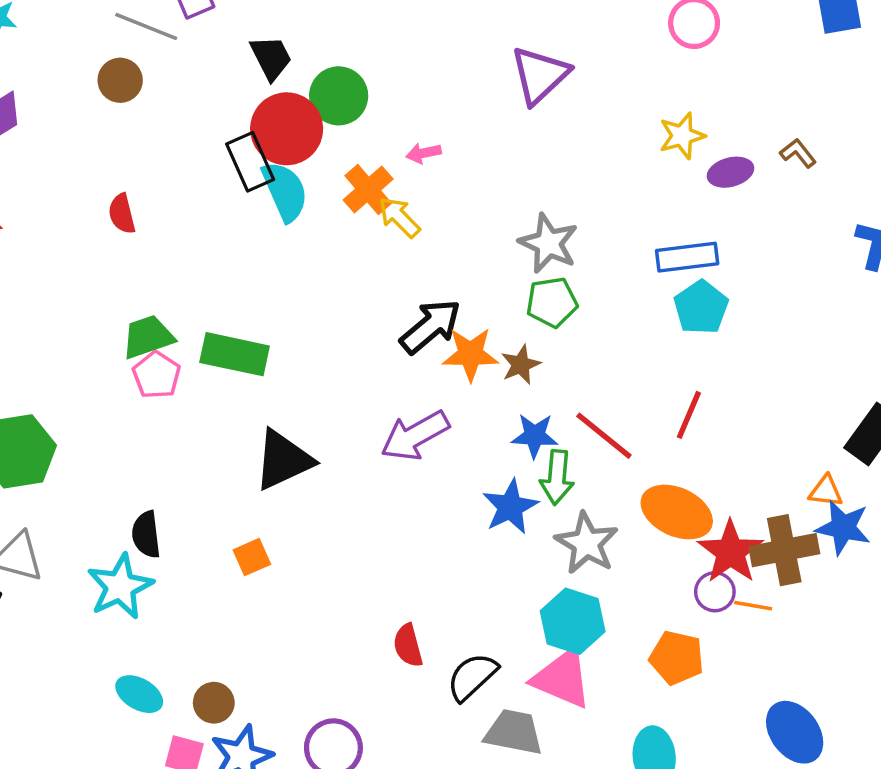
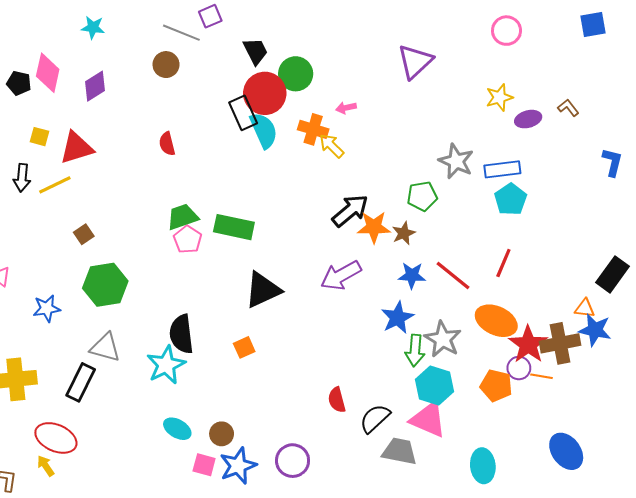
orange cross: (368, 189) -> (313, 129), turned -32
gray star: (548, 243) -> (456, 161), moved
green arrow: (557, 477) -> (415, 351), moved
black semicircle: (146, 535) -> (181, 334), size x1.4
orange pentagon: (677, 658) -> (496, 385), moved

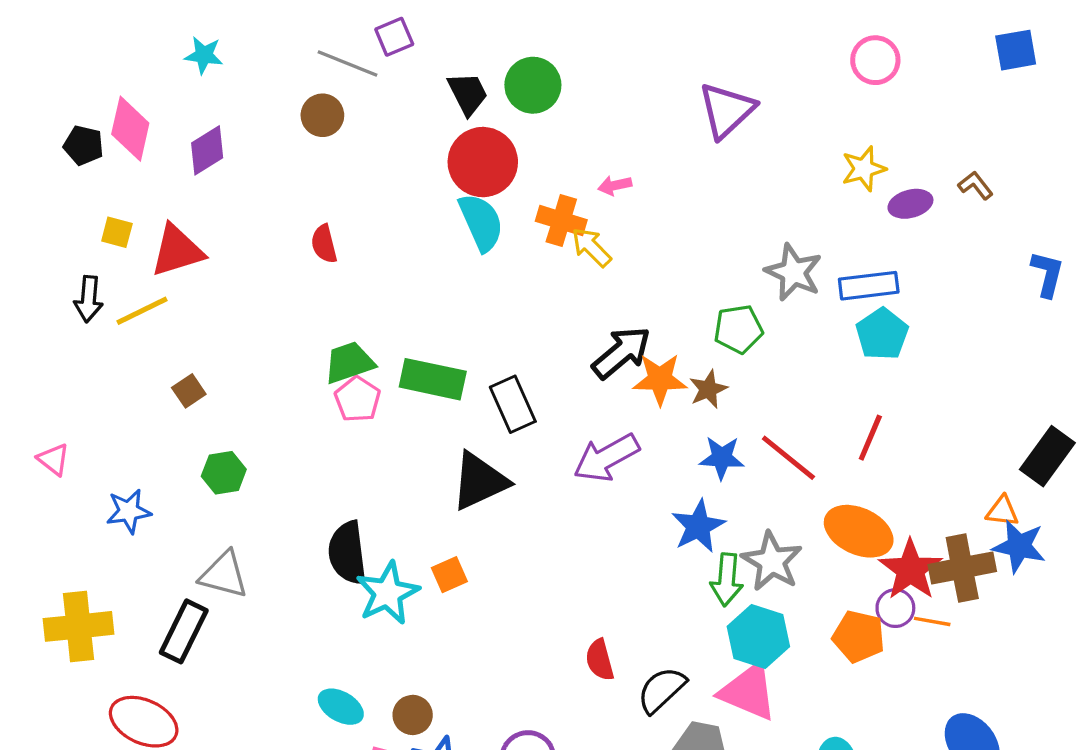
green circle: (296, 74) -> (533, 85), moved
black rectangle: (243, 113) -> (513, 404), moved
green hexagon: (105, 285) -> (224, 473), size x0.6
cyan star: (166, 365) -> (388, 593), moved

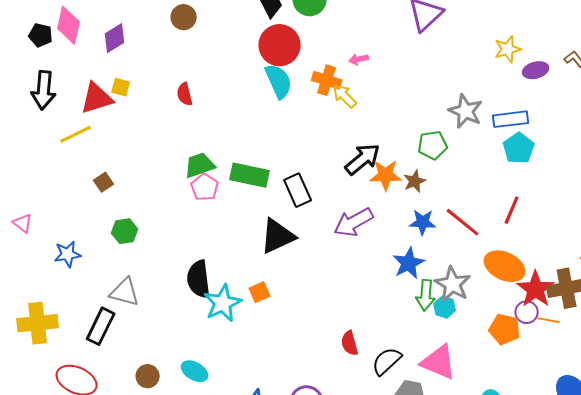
yellow square: (117, 232) -> (121, 87), moved
black arrow: (89, 299) -> (44, 90), moved, size x1.4
cyan hexagon: (758, 636) -> (445, 307), moved, size x0.6
brown circle: (413, 715) -> (148, 376), moved

